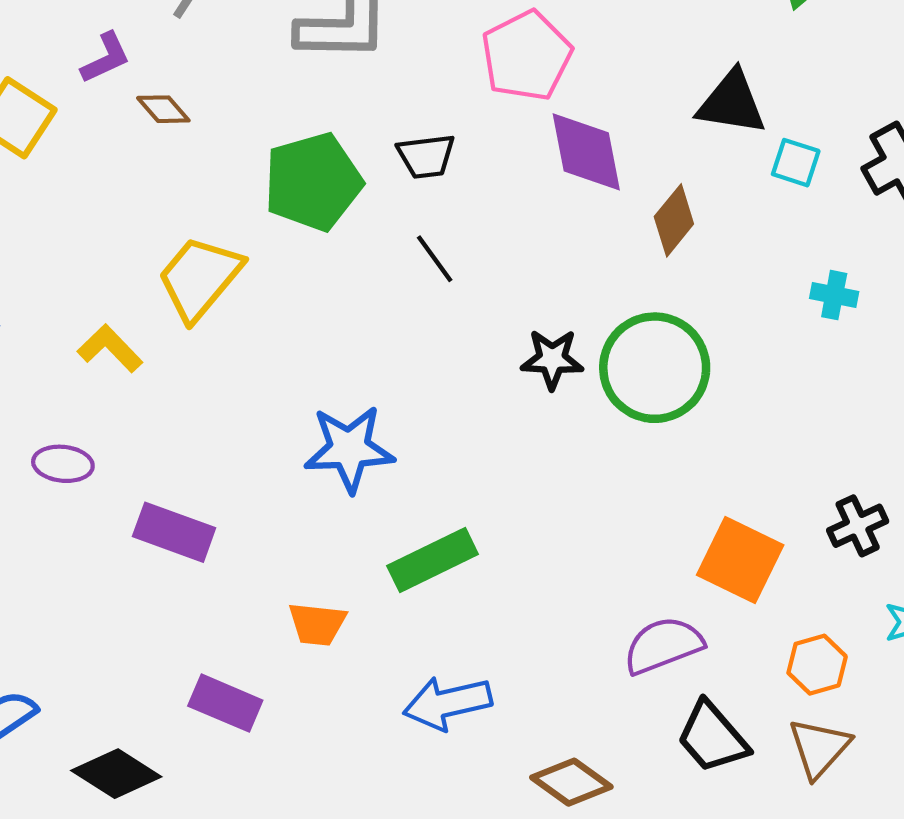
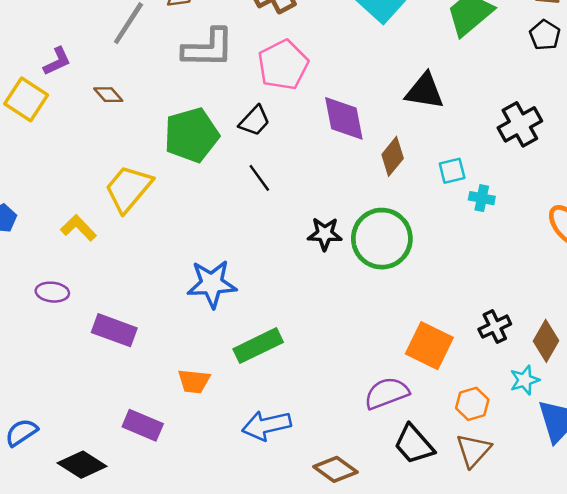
pink pentagon: (527, 56) -> (283, 65), moved
purple L-shape: (106, 58) -> (57, 61), moved
black trapezoid: (426, 156) -> (255, 121), turned -40
cyan square: (796, 163) -> (452, 171), moved, turned -32

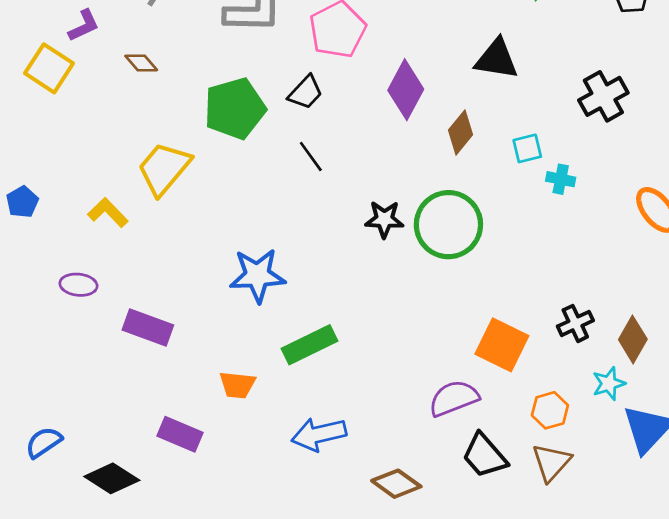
purple diamond: (344, 118) -> (406, 90), turned 39

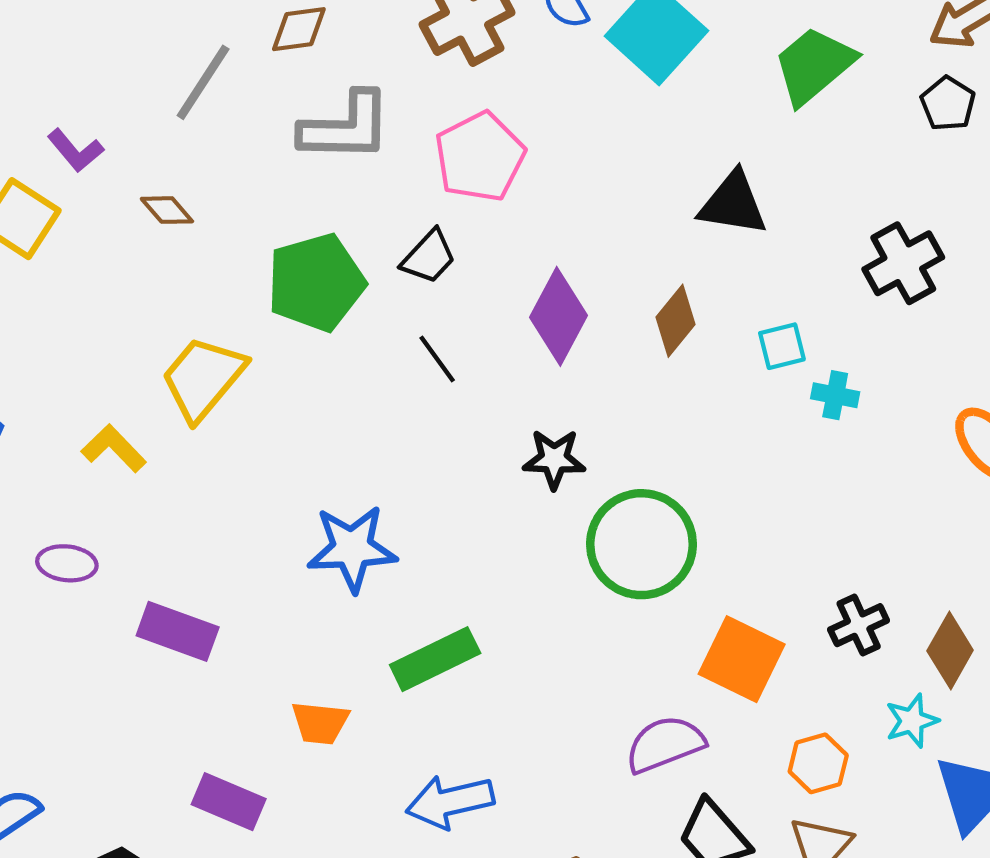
purple L-shape: (84, 26) -> (75, 150), turned 75
purple diamond: (406, 90) -> (559, 316), moved
green circle: (448, 225) -> (642, 544), moved

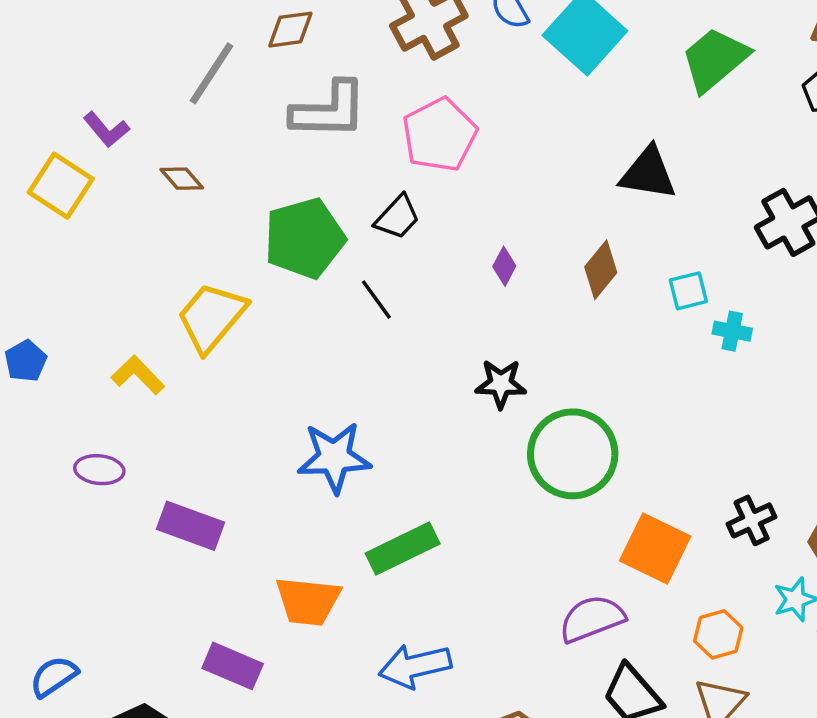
purple diamond: (559, 316) -> (504, 266), size x0.5
black line: (437, 359) -> (376, 300), moved
orange trapezoid: (320, 723) -> (308, 601), size x1.4

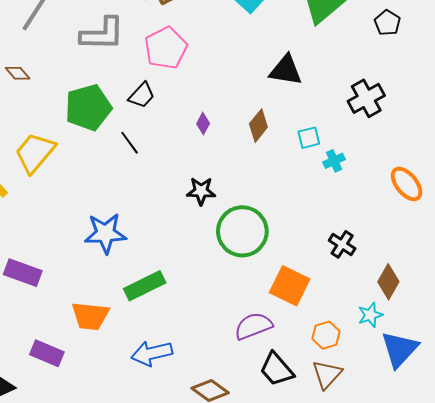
cyan cross: (732, 331) -> (334, 161), turned -35
black cross: (752, 520) -> (342, 244), moved, turned -32

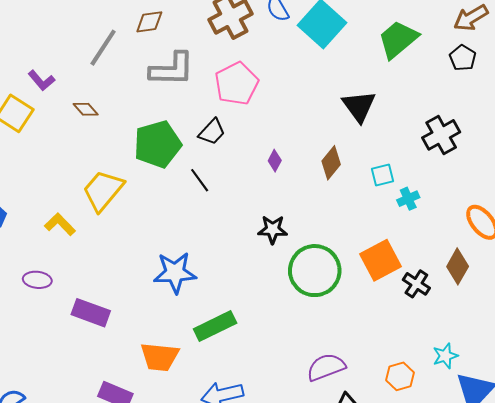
black triangle: (286, 70) -> (359, 106), turned 45
brown diamond: (388, 282) -> (458, 266), moved
orange square: (290, 286) -> (380, 260), moved, turned 36

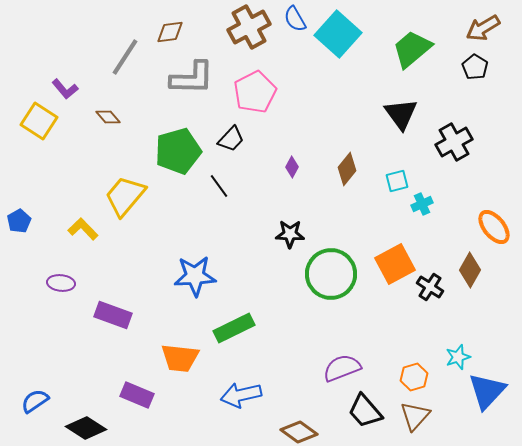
black triangle: (359, 106) -> (401, 114), moved

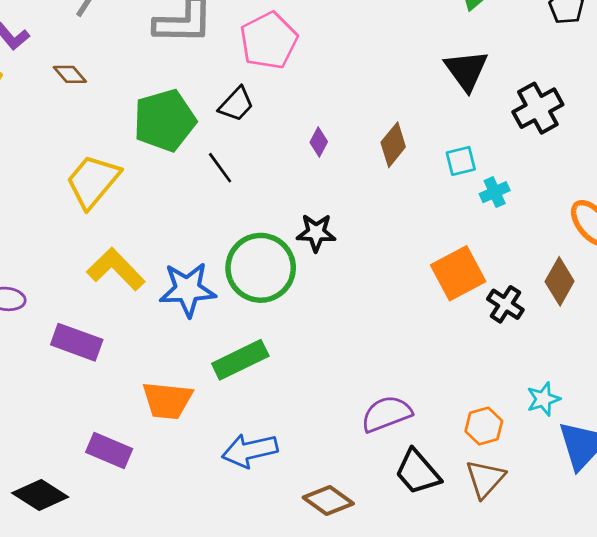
yellow L-shape: (83, 229) -> (116, 269), moved, size x1.4
green circle: (331, 274) -> (261, 268), moved

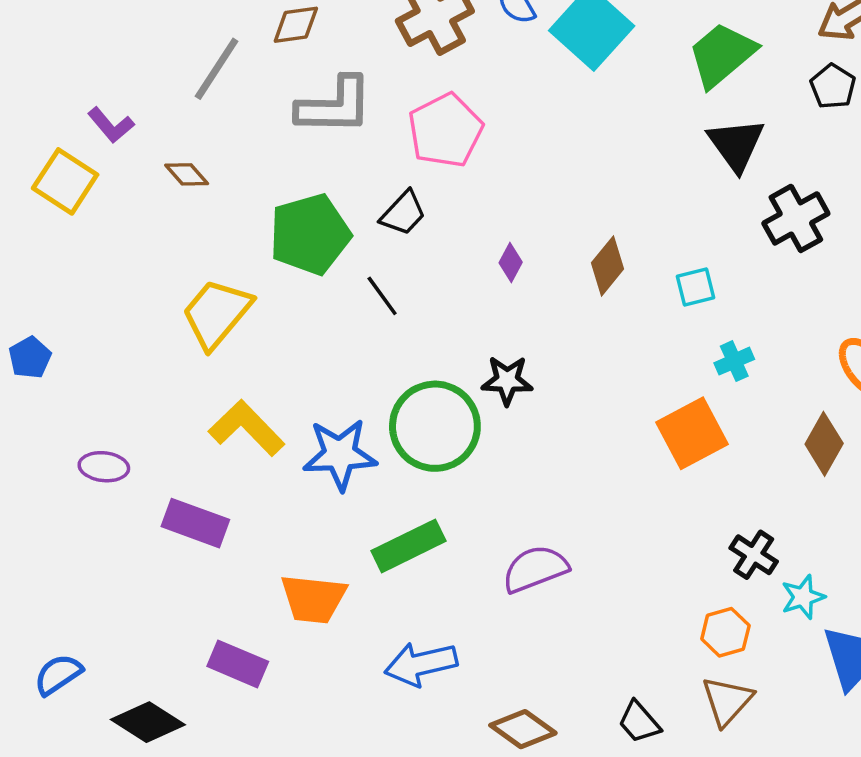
black triangle: (466, 70) -> (736, 144), moved
cyan cross: (495, 192) -> (734, 361), moved
black cross: (505, 304) -> (754, 555), moved
purple semicircle: (386, 414) -> (535, 569), moved
black trapezoid: (418, 472) -> (639, 722), moved, size x0.7

